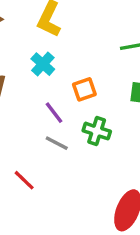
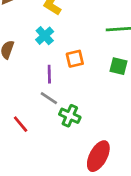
purple line: (54, 113) -> (49, 74), turned 30
green cross: (97, 131) -> (70, 116), moved

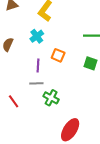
orange square: (75, 59) -> (58, 55), turned 32
gray line: (49, 98) -> (36, 83), turned -40

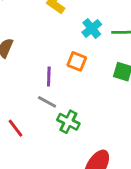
cyan cross: (37, 36) -> (92, 28), moved
gray line: (36, 83) -> (47, 102), turned 32

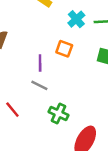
green cross: (68, 122) -> (59, 113), moved

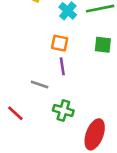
purple line: (40, 63) -> (62, 66), moved

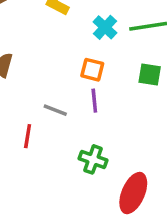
gray line: (40, 84) -> (55, 110), moved
red line: (15, 113) -> (28, 136), moved, turned 54

